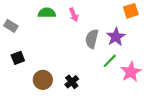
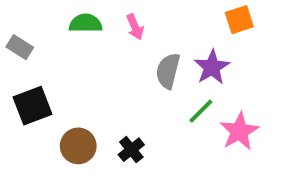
black square: (18, 58) -> (32, 106), size x1.5

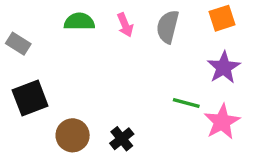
purple star: (212, 67) -> (224, 67), moved
gray semicircle: (168, 71) -> (168, 27), moved
green line: (201, 111) -> (186, 103), turned 60

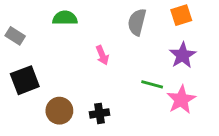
pink arrow: (125, 25) -> (102, 55), moved
black cross: (122, 139) -> (100, 113), turned 30

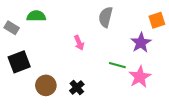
orange square: (181, 15) -> (157, 20), moved
green semicircle: (65, 18) -> (36, 16), moved
black cross: (100, 113) -> (77, 88), turned -32

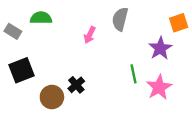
pink arrow: (79, 43) -> (90, 35), moved, turned 48
green line: (117, 65) -> (133, 74), turned 63
black cross: (77, 88) -> (76, 85), moved

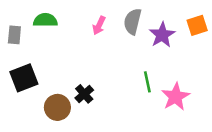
gray rectangle: (13, 31) -> (14, 35), turned 63
pink arrow: (90, 35) -> (99, 25), moved
purple star: (160, 48) -> (162, 35), moved

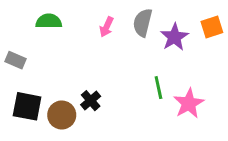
gray rectangle: (14, 35) -> (16, 60), moved, turned -72
black square: (24, 78) -> (27, 106), moved, turned 32

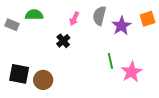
gray rectangle: (16, 60) -> (12, 25), moved
black cross: (91, 101) -> (63, 41), moved

